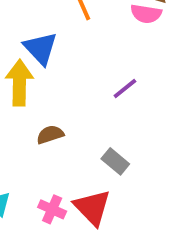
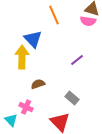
pink cross: (52, 209) -> (26, 107), moved

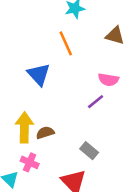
pink semicircle: (88, 21) -> (108, 80), moved
yellow arrow: (22, 57) -> (24, 127), moved

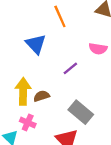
purple line: (96, 102) -> (70, 68), moved
gray rectangle: (89, 151) -> (81, 112), size x1.5

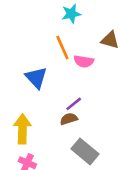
pink semicircle: (98, 49) -> (84, 61), moved
brown semicircle: (42, 96) -> (69, 119), moved

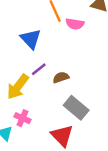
purple line: (74, 104) -> (39, 69), moved
yellow arrow: (22, 129) -> (18, 87), turned -144

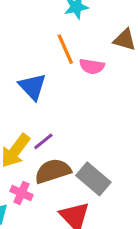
purple line: (39, 69) -> (43, 141), moved
brown semicircle: (61, 77) -> (53, 171), moved, size x1.6

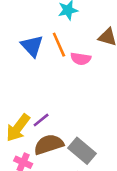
blue triangle: (32, 87) -> (32, 46), moved

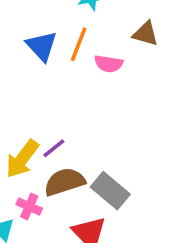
orange line: (59, 45) -> (79, 44), turned 45

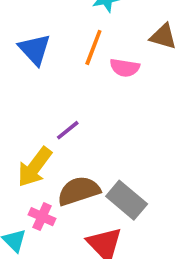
blue triangle: (42, 46) -> (35, 49), moved
purple line: (54, 148) -> (68, 130), moved

